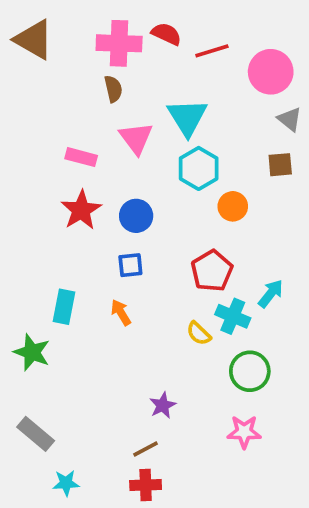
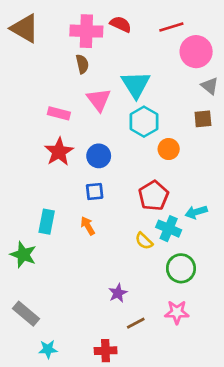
red line: (212, 51) -> (171, 27), moved
cyan arrow: (271, 294) -> (196, 212), turned -145
brown line: (146, 449) -> (136, 323), moved

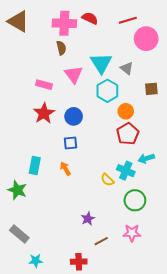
gray triangle: (210, 86) -> (127, 68), moved
red pentagon: (154, 196) -> (128, 134), moved

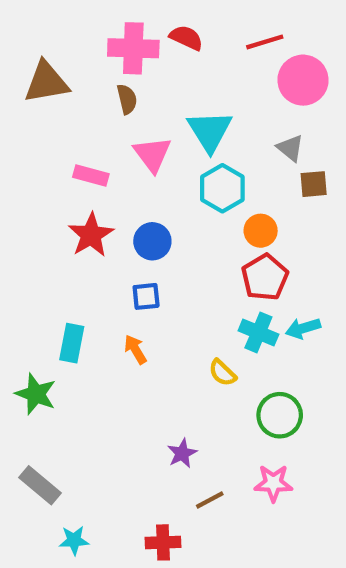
brown triangle: (18, 21) -> (46, 82), moved, turned -40
gray triangle: (127, 68) -> (290, 148), moved
cyan cross: (126, 171) -> (258, 332), moved

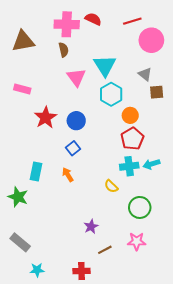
pink rectangle: (91, 176) -> (22, 89), moved
blue square: (146, 296) -> (73, 148), turned -32
cyan cross: (258, 332) -> (129, 166), turned -30

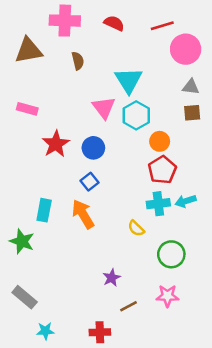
pink cross: (67, 24) -> (65, 21), moved
gray triangle: (145, 74) -> (191, 87), moved, turned -32
pink triangle: (76, 77) -> (104, 108), moved
orange arrow: (68, 175) -> (83, 214), size x1.6

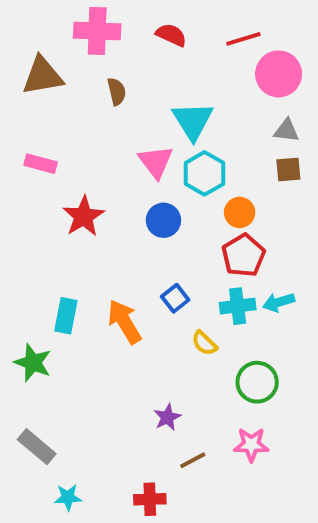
blue circle: (93, 148) -> (163, 220), moved
blue square: (89, 182) -> (175, 298), moved

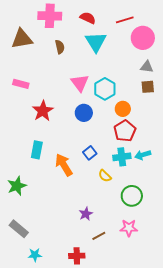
cyan triangle: (193, 121) -> (96, 42), moved
cyan rectangle: (66, 316) -> (37, 150), moved
green star: (33, 363) -> (17, 186), turned 30

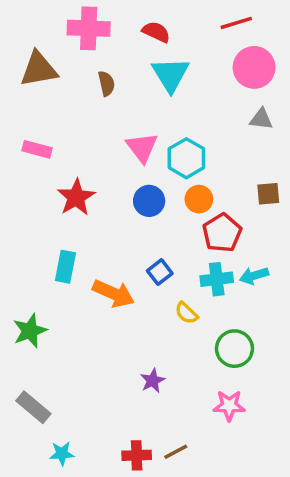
red line: (125, 20) -> (236, 23), moved
brown square: (148, 87) -> (268, 194), moved
orange circle: (123, 109) -> (199, 199), moved
orange arrow: (64, 165) -> (113, 293), turned 145
brown line: (99, 236) -> (176, 452), moved

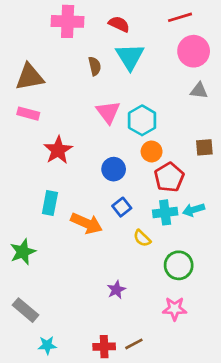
brown triangle: (39, 69) -> (30, 77), moved
brown semicircle: (106, 83) -> (95, 66), moved
blue circle: (149, 201) -> (114, 169), moved

